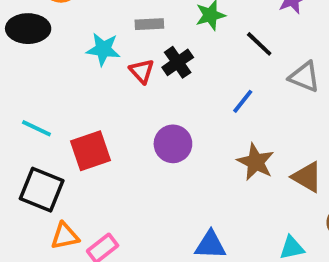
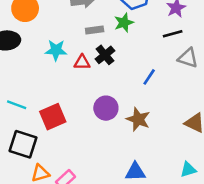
gray rectangle: (149, 24) -> (95, 30), moved
black line: (259, 44) -> (173, 34), moved, turned -54
red triangle: (142, 71) -> (82, 62), turned -42
brown star: (256, 162) -> (138, 119), moved

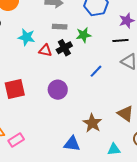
green star: (124, 23) -> (84, 35), moved
brown star: (138, 119) -> (92, 123), moved

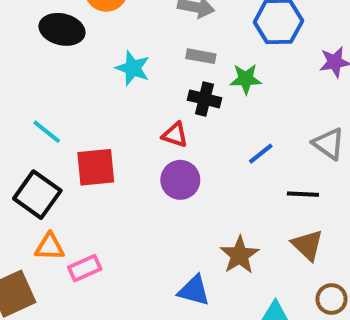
black line: (120, 40) -> (303, 194), moved
black cross: (64, 48) -> (205, 99), turned 35
red triangle: (45, 50) -> (175, 135), moved

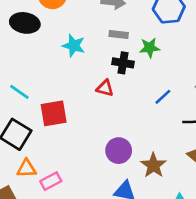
purple circle: (180, 180) -> (119, 151), moved

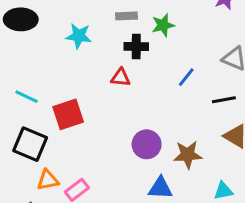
brown star: (153, 165) -> (188, 155), turned -30

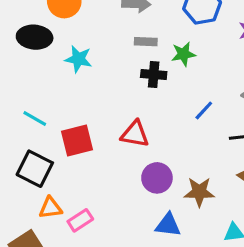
cyan star: (79, 36) -> (78, 59), moved
red triangle: (121, 78) -> (135, 134), moved, size x1.4

